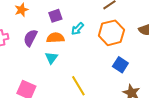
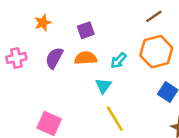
cyan arrow: (77, 29) -> (118, 61), moved
cyan triangle: (51, 58) -> (103, 86), moved

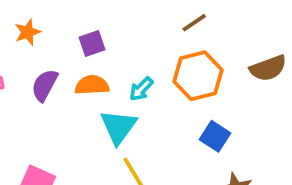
cyan triangle: (103, 86) -> (118, 127), size x1.5

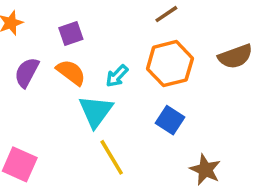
orange semicircle: (92, 85) -> (71, 72), turned 40
blue square: (215, 136) -> (170, 120), moved

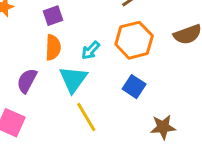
purple semicircle: (27, 72) -> (27, 81), moved
orange semicircle: (71, 72) -> (53, 47), turned 55
brown star: (205, 170) -> (163, 127), turned -30

